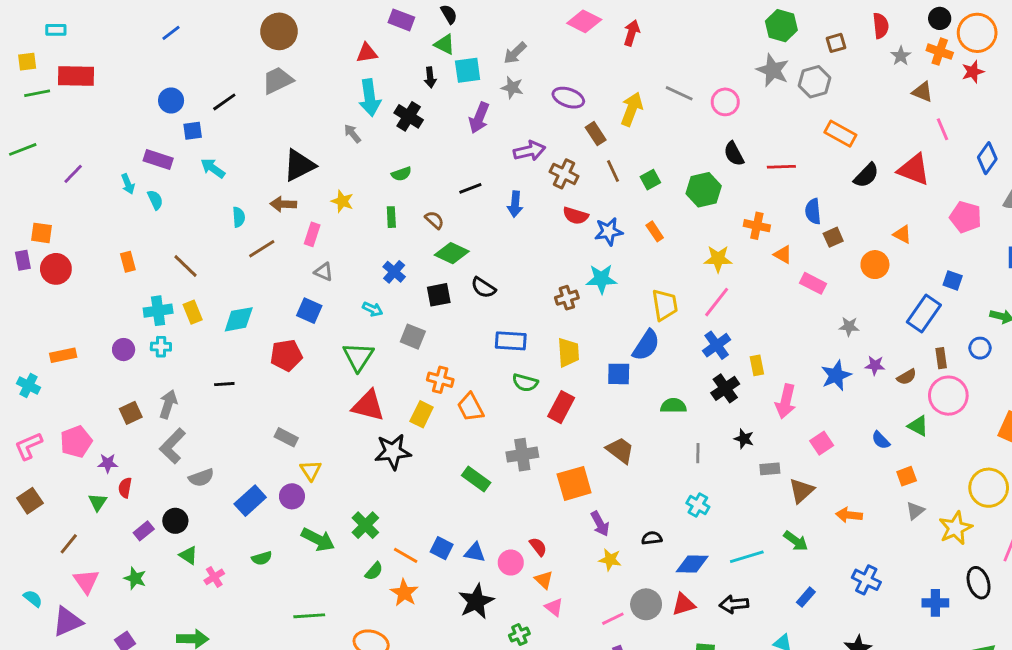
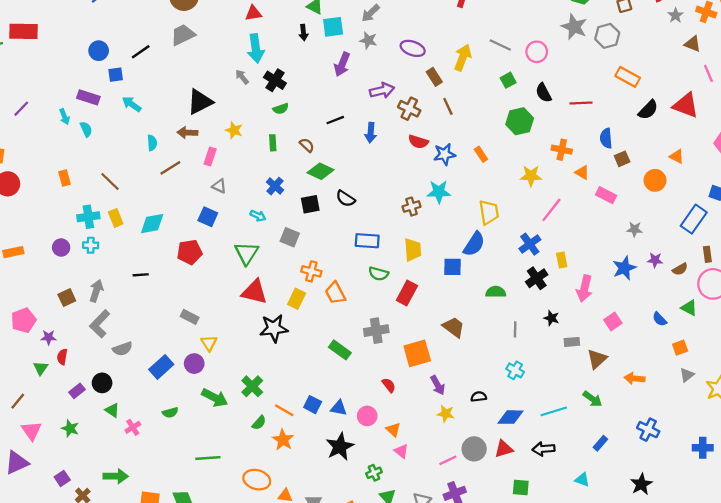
black cross: (409, 116) -> (275, 80), moved
green square: (650, 180) -> (508, 80), moved
pink line: (717, 302) -> (551, 210), moved
red semicircle: (538, 547) -> (389, 385), moved

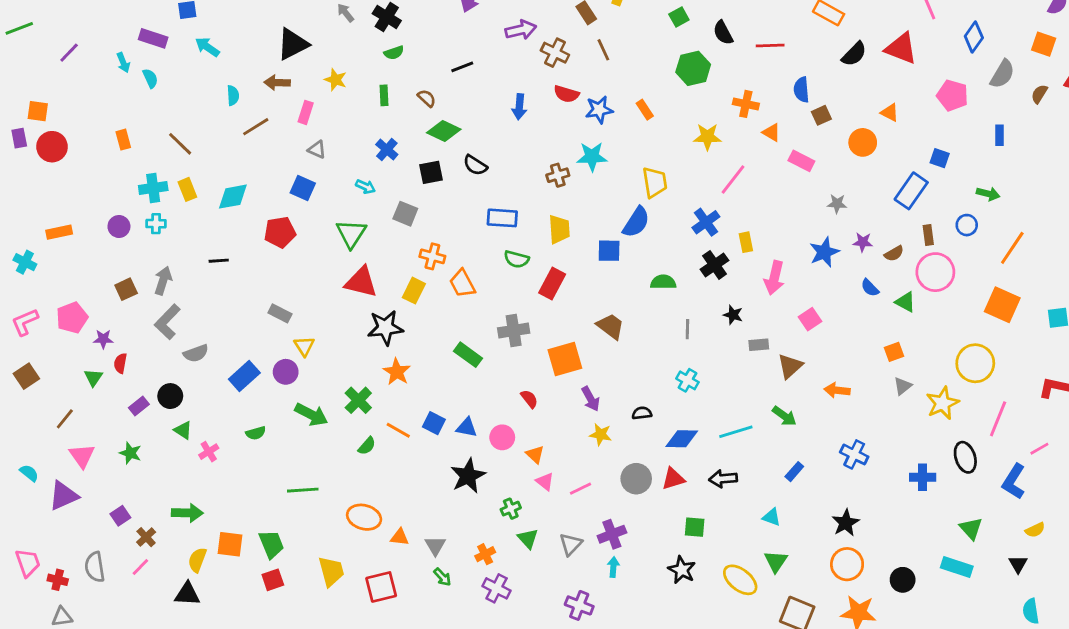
blue arrow: (371, 133) -> (519, 107), moved
blue semicircle: (660, 319) -> (870, 288), moved
orange star: (283, 440) -> (397, 372), moved
pink line: (448, 460) -> (581, 489), moved

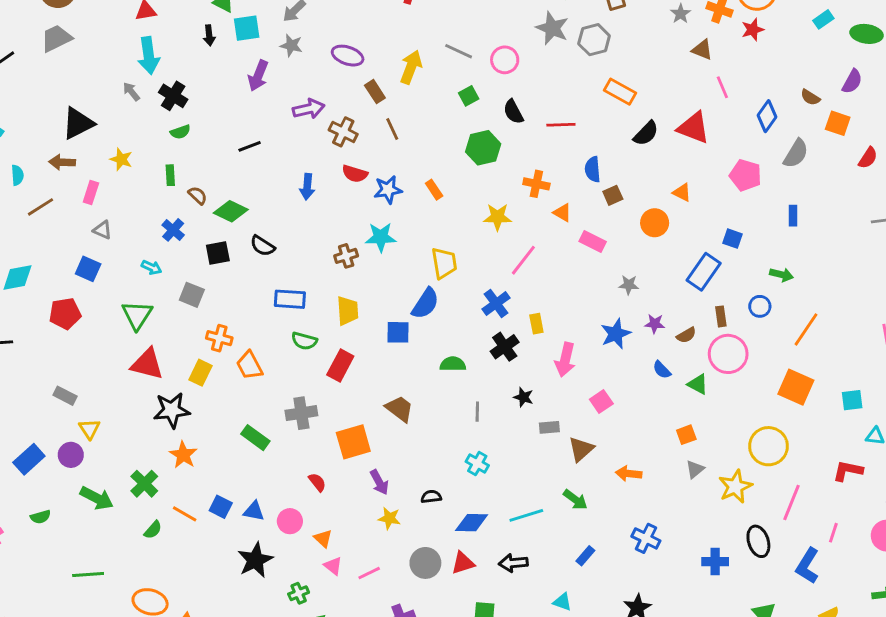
brown semicircle: (1039, 94) -> (810, 97), moved, turned -90
brown semicircle: (427, 98) -> (198, 195), moved
pink line: (1039, 449) -> (833, 533), turned -42

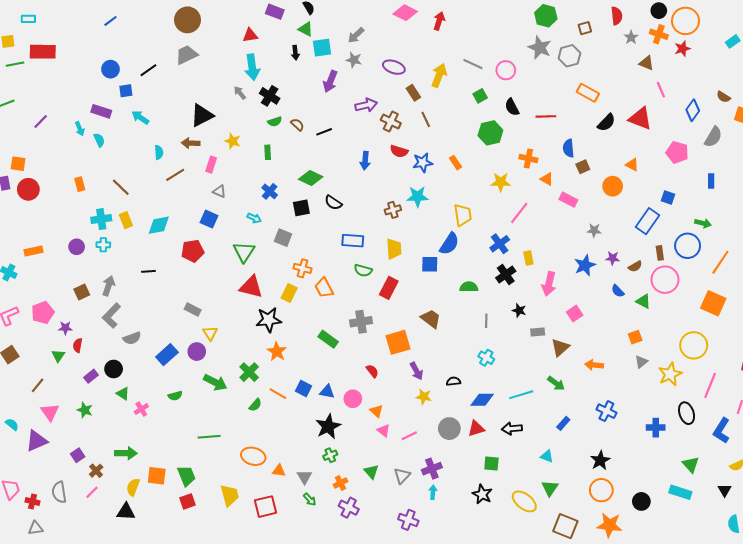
brown semicircle: (198, 195) -> (297, 125), moved
blue circle: (760, 306) -> (688, 246), size x1.6
green cross: (299, 593) -> (330, 455), moved

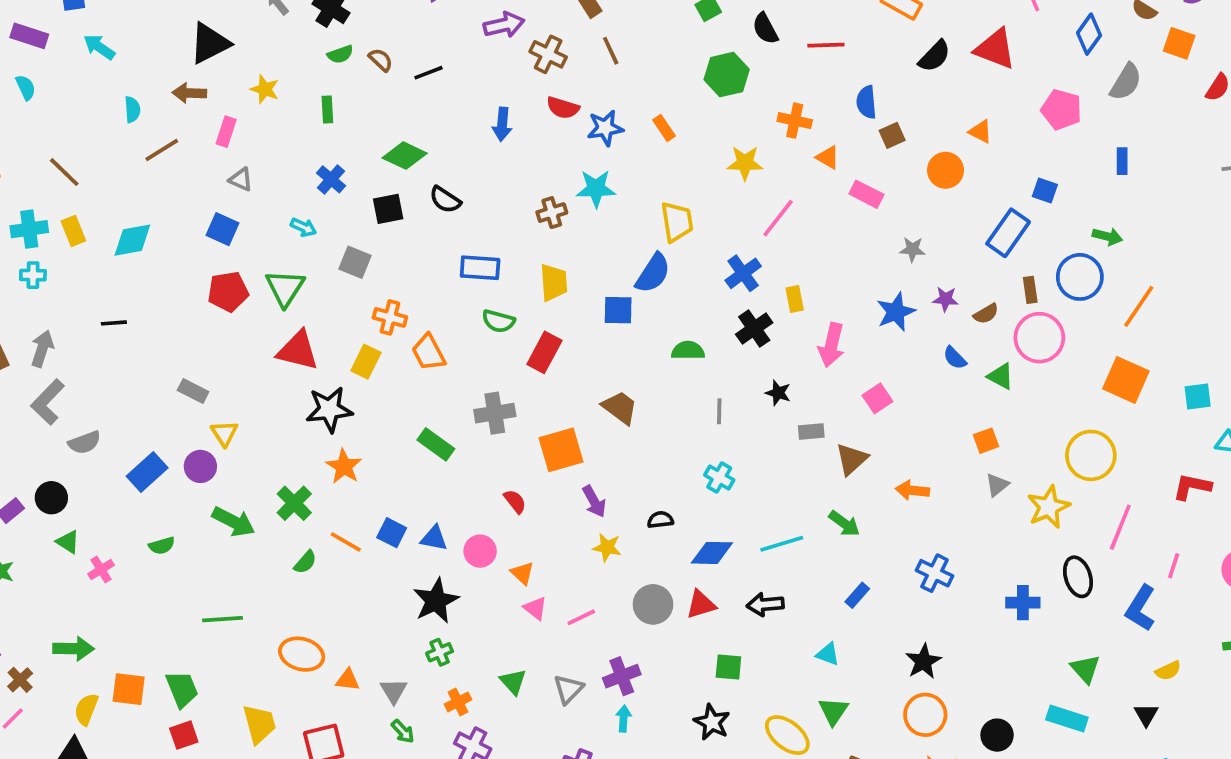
red pentagon: (193, 251) -> (228, 292), moved

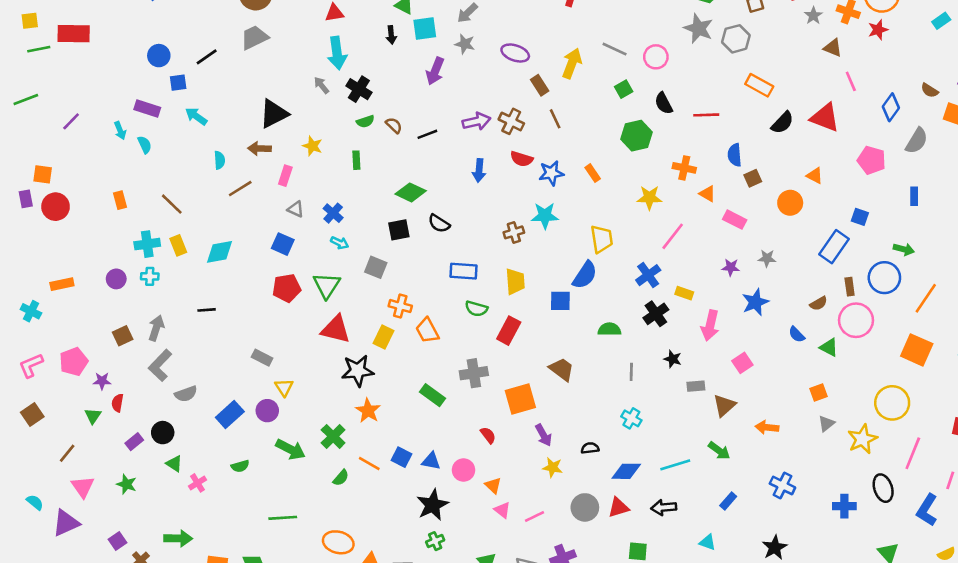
purple arrow: (504, 25) -> (476, 121), moved
blue cross: (331, 179) -> (333, 213), moved
yellow rectangle: (795, 299) -> (684, 293), turned -60
purple star: (946, 299) -> (731, 267), moved

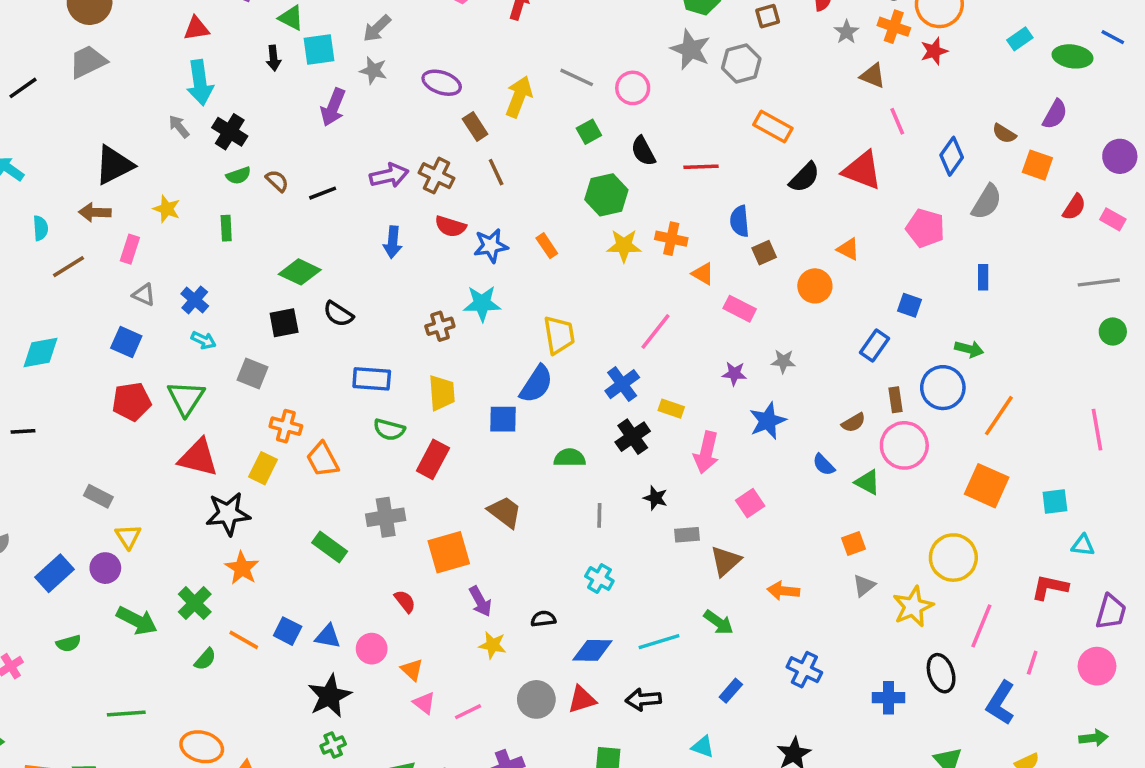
yellow star: (649, 198) -> (624, 246), moved
blue rectangle: (834, 247) -> (874, 346), size x0.7

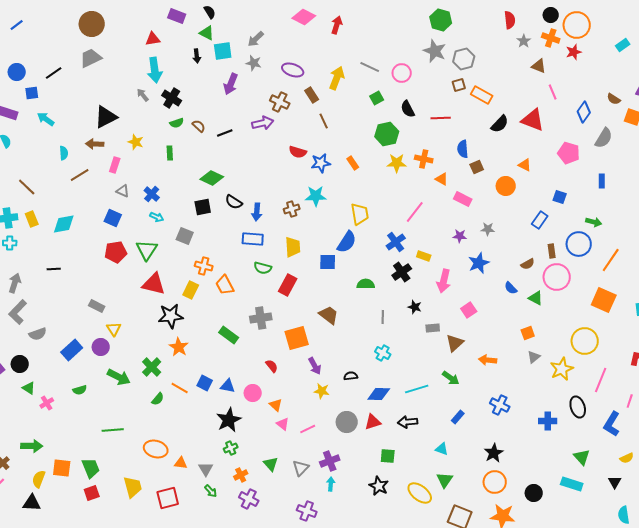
brown square: (768, 16) -> (459, 85), moved
brown cross: (436, 176) -> (280, 102), moved
blue arrow: (393, 242) -> (257, 212), moved

